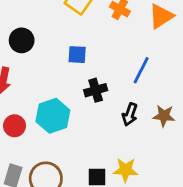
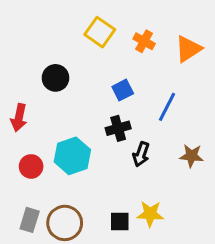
black circle: (22, 40) -> (55, 78), moved
blue square: (77, 55) -> (123, 90), moved, turned -30
black arrow: (130, 114) -> (141, 154), moved

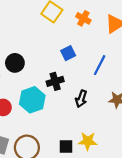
black circle: (55, 78) -> (15, 63), moved
black cross: (118, 128) -> (55, 81), moved

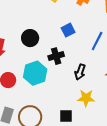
black circle: (15, 63) -> (30, 38), moved
yellow star: (88, 141) -> (86, 98), moved

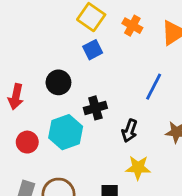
blue square: (68, 30) -> (93, 50), moved

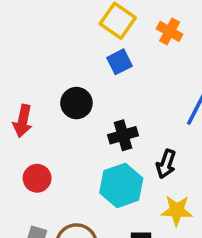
cyan hexagon: (66, 132) -> (121, 185), moved

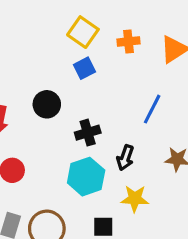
orange cross: (170, 31) -> (128, 41), turned -35

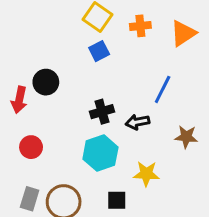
black circle: (47, 104) -> (46, 82), moved
black arrow: (125, 158) -> (137, 122), moved, turned 60

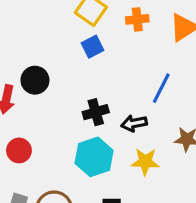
yellow star: (146, 174) -> (145, 162), moved

